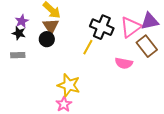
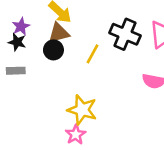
brown triangle: (51, 26) -> (59, 33), turned 48
yellow line: (88, 47) -> (93, 54), moved

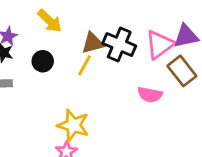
brown triangle: (59, 33) -> (93, 43), moved

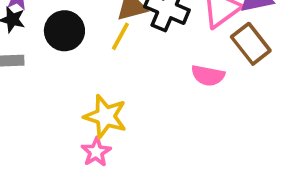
black circle: (43, 61) -> (64, 31), size x1.4

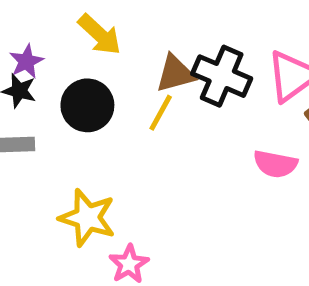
yellow star: (105, 116) -> (87, 218), moved

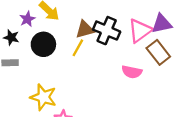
purple star: (26, 61) -> (27, 19), moved

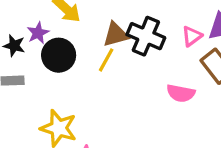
purple star: (27, 19) -> (38, 33), moved
pink triangle: (140, 31) -> (192, 36), size x0.6

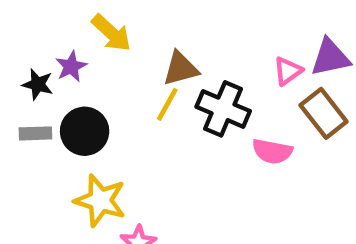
black cross: (146, 36) -> (223, 109), moved
black circle: (59, 55) -> (85, 131), moved

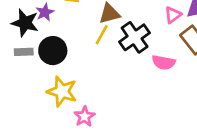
black star: (38, 84) -> (25, 23), size x1.5
black cross: (223, 109) -> (135, 37), turned 32

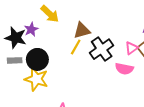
pink triangle: (173, 15) -> (132, 48), moved
yellow star: (62, 91) -> (36, 79), moved

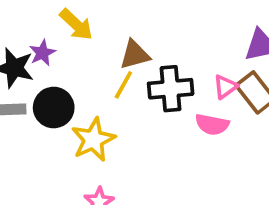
black cross: (102, 49) -> (171, 89), turned 30
yellow star: (36, 79) -> (93, 140), moved, turned 30

